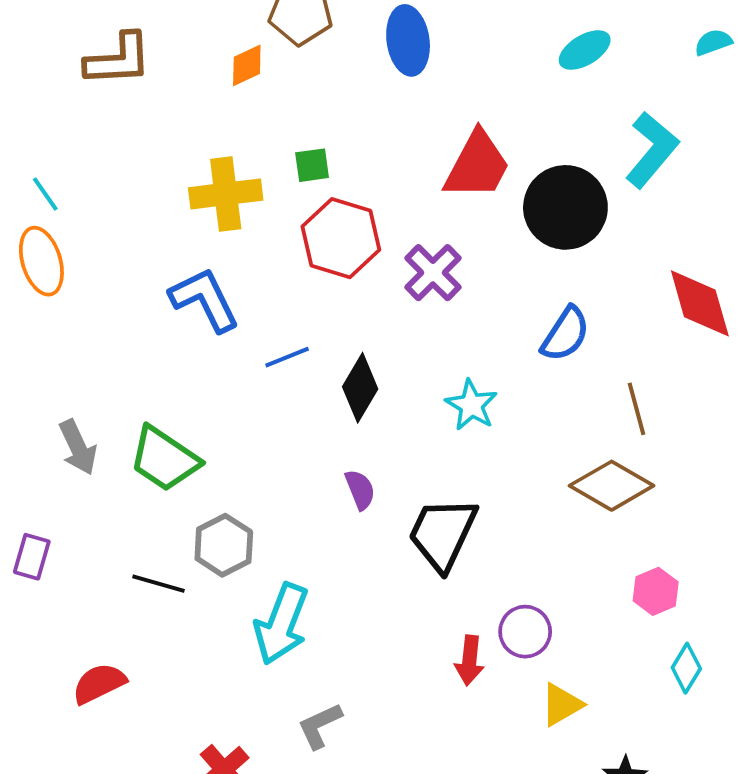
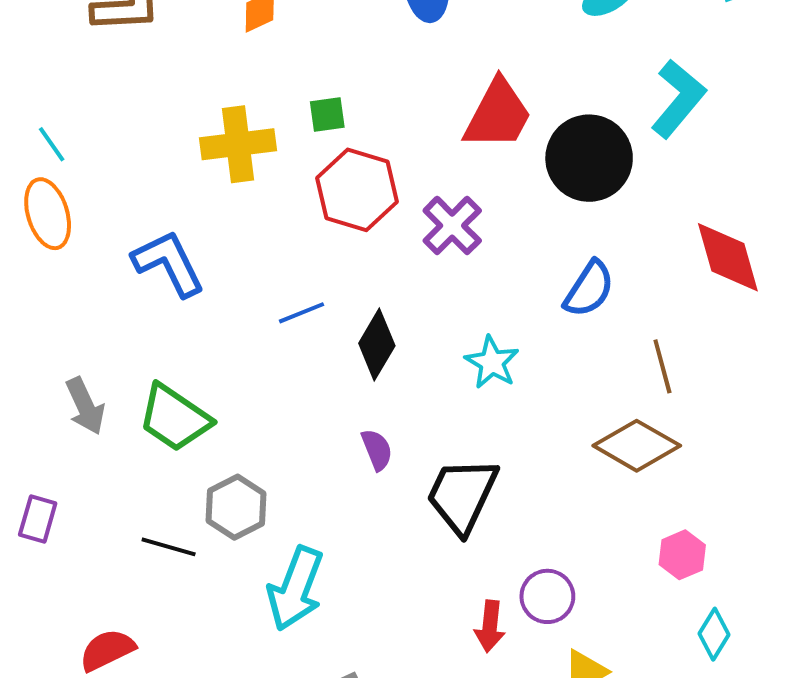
blue L-shape: (205, 300) -> (169, 263), moved

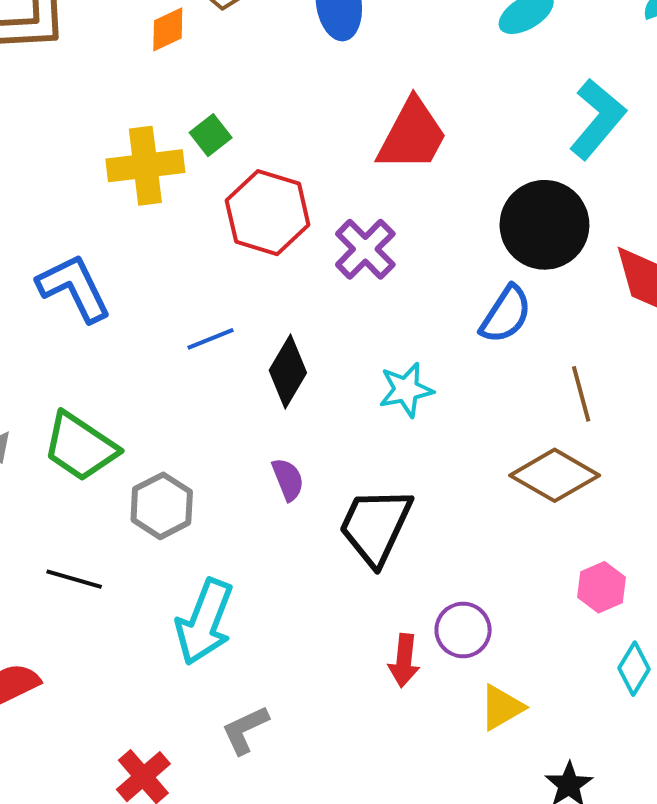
green square: (327, 114) -> (211, 135), moved, turned -30
black circle: (589, 158) -> (544, 225), moved
cyan star: (492, 362) -> (406, 390), turned 30
gray hexagon: (236, 507) -> (162, 506), moved

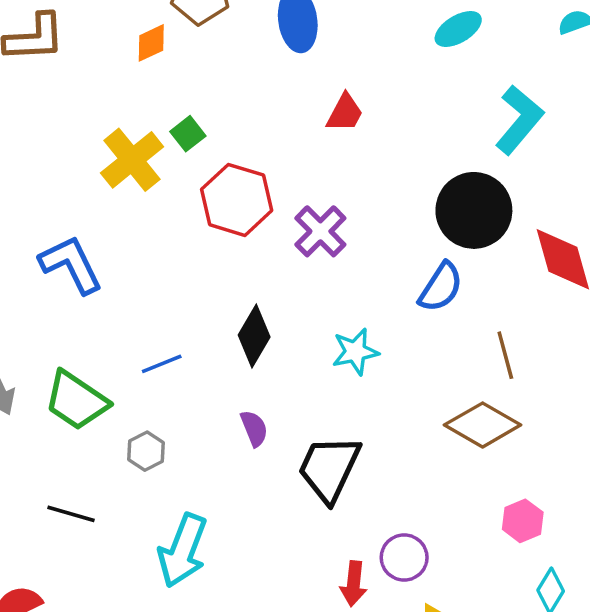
red trapezoid: (412, 135) -> (345, 113), moved, size x0.6
yellow cross: (145, 166) -> (132, 160), turned -32
blue line: (211, 339) -> (162, 364), moved
gray hexagon: (162, 506) -> (146, 451), size x0.7

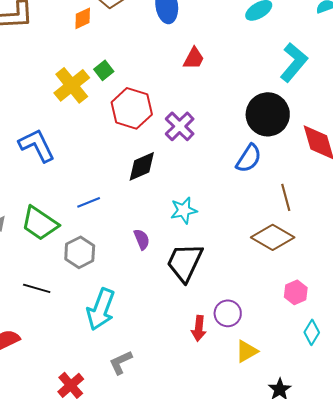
black diamond: (254, 336) -> (142, 166), moved, turned 36
cyan star: (355, 352) -> (184, 210), moved
gray hexagon: (146, 451) -> (80, 252), size x1.4

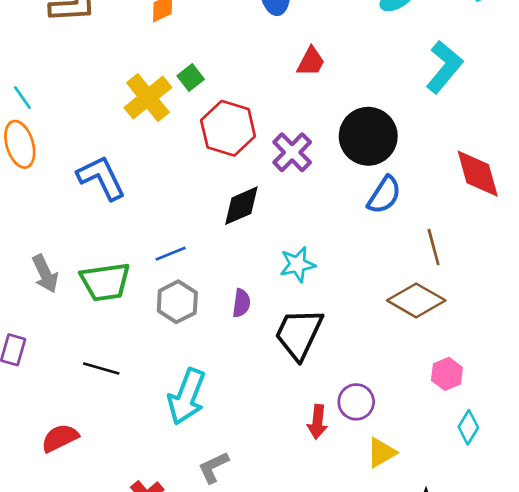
black circle: (268, 114) -> (368, 136), moved
green trapezoid: (40, 223) -> (105, 282), turned -42
purple semicircle: (142, 239) -> (241, 303), turned 30
gray hexagon: (80, 252) -> (177, 302), moved

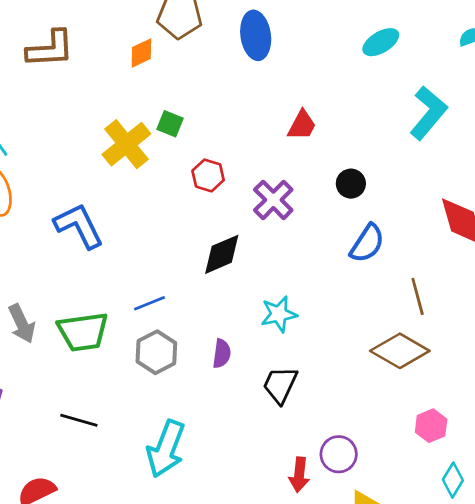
red trapezoid: (311, 62) -> (302, 125), moved
green square: (191, 78) -> (170, 124), turned -30
red hexagon: (228, 128) -> (208, 175), size x0.6
black circle: (368, 136) -> (351, 184), size x0.5
black trapezoid: (299, 334) -> (280, 385), size x0.7

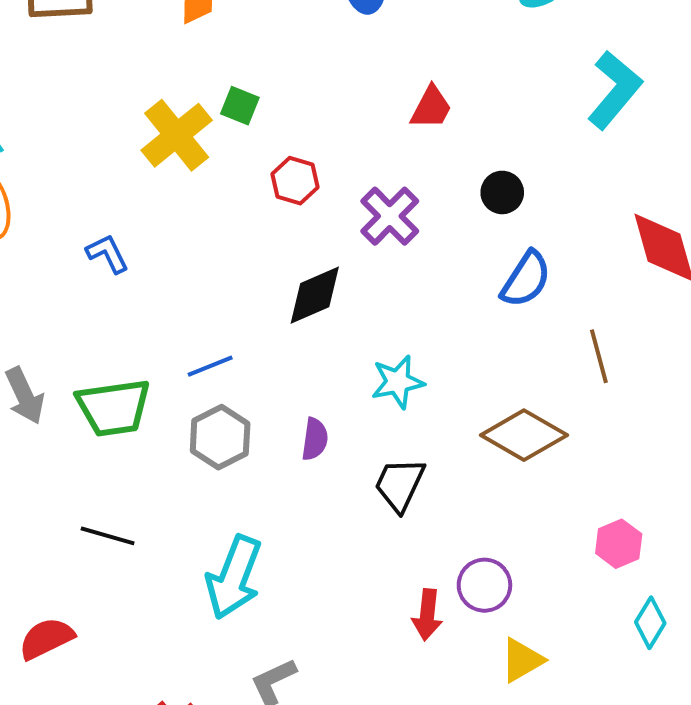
blue L-shape: (79, 226) -> (108, 254), size x0.6
brown diamond: (400, 351) -> (524, 435), moved

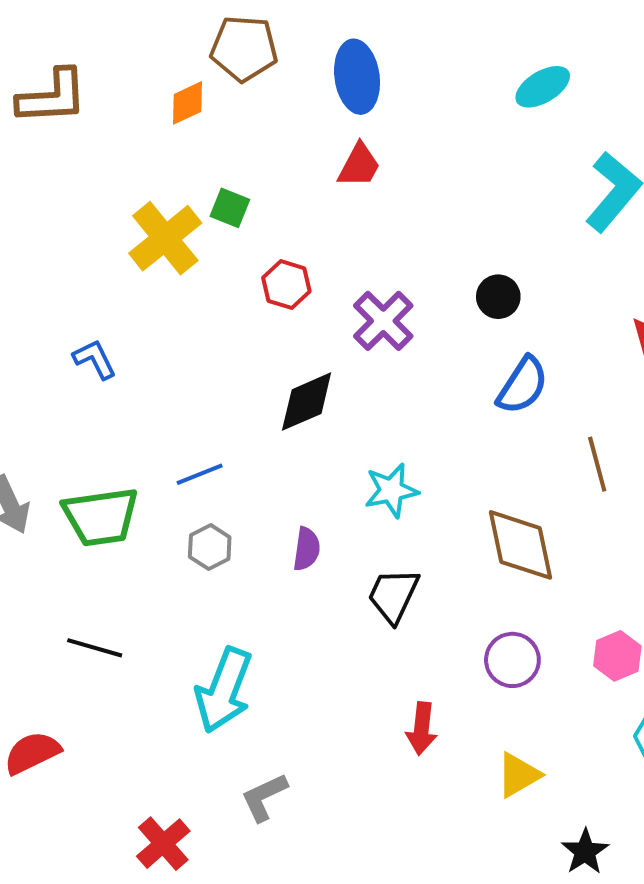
red trapezoid: (431, 108) -> (359, 165), moved
brown diamond: (524, 435) -> (520, 545), turned 48
gray hexagon: (220, 437) -> (210, 547), size x0.7
purple circle: (484, 585) -> (512, 660), moved

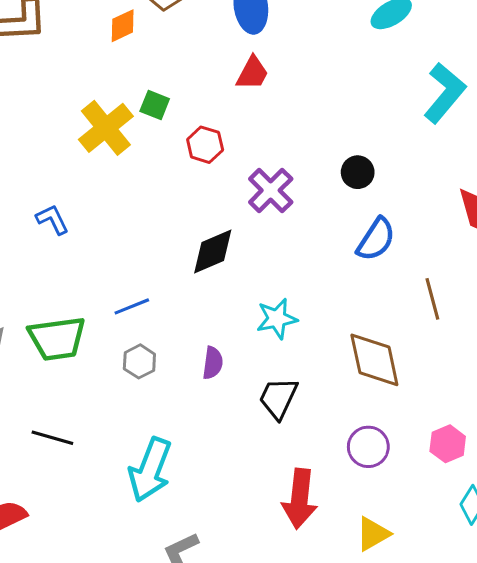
red hexagon: (286, 285) -> (205, 145), moved
red arrow: (422, 729) -> (300, 499), size x1.5

